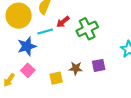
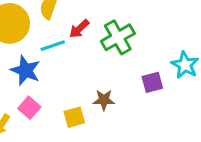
blue star: (27, 46) -> (25, 70), turned -30
purple square: (99, 65) -> (152, 82), moved

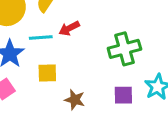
green cross: (118, 37) -> (124, 49), moved
yellow square: (74, 117) -> (47, 73), moved

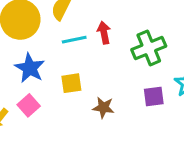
red arrow: (69, 28) -> (104, 33), moved, turned 114
cyan line: (41, 37) -> (74, 40), moved

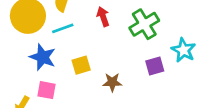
cyan line: (74, 40) -> (63, 28), moved
pink square: (29, 105) -> (46, 90), turned -30

